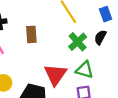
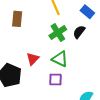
blue rectangle: (106, 14) -> (87, 12), turned -40
red triangle: (55, 75) -> (33, 59), size x0.6

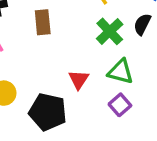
purple square: (56, 80) -> (120, 105), turned -32

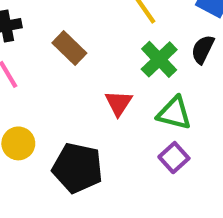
brown rectangle: (43, 22) -> (69, 48), turned -40
red triangle: (79, 80) -> (119, 103), moved

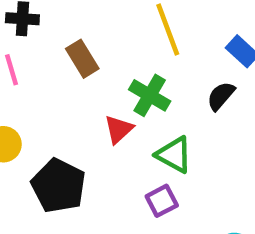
green cross: (159, 59) -> (150, 95), moved, turned -30

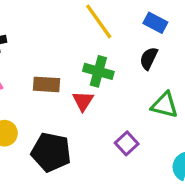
brown rectangle: (82, 59) -> (46, 84), moved, turned -40
green triangle: (174, 155) -> (165, 105), moved

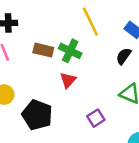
green cross: (98, 71) -> (70, 51), moved
brown rectangle: (46, 84) -> (43, 50), moved

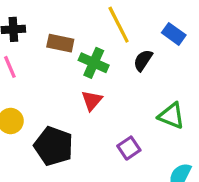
brown rectangle: (43, 50) -> (60, 43), moved
black semicircle: (124, 56) -> (143, 60), moved

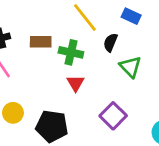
green triangle: (171, 116) -> (130, 67), moved, turned 35
purple square: (129, 148) -> (113, 116), size x1.4

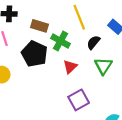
red triangle: (76, 83) -> (70, 67), moved
black pentagon: (52, 126) -> (34, 54), moved

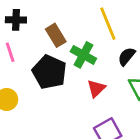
brown rectangle: (39, 26) -> (56, 35), turned 42

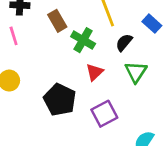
black pentagon: (49, 72) -> (60, 100), moved

